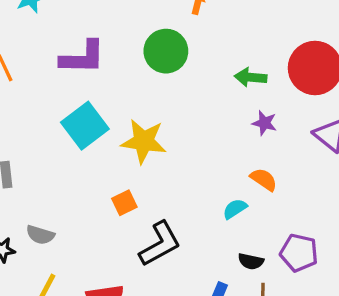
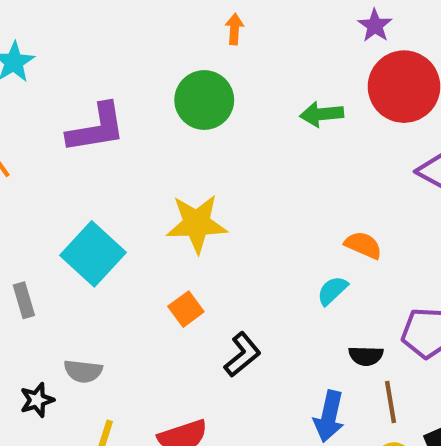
purple star: (264, 123) -> (375, 26), moved, turned 30
cyan square: (85, 126) -> (93, 254), moved
black L-shape: (160, 244) -> (242, 355), size x0.7

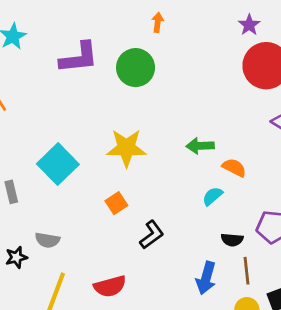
green arrow: (322, 114) -> (200, 146), moved
purple L-shape: (96, 128) -> (79, 58), moved

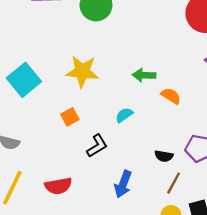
cyan semicircle: (212, 196) -> (124, 115), moved
brown line: (247, 271) -> (174, 183), turned 30
blue arrow: (206, 278) -> (123, 184), moved

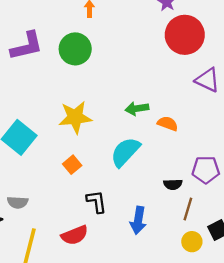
cyan semicircle: (124, 115) -> (125, 152), size x1.8
black L-shape: (97, 146) -> (97, 202), moved, turned -55

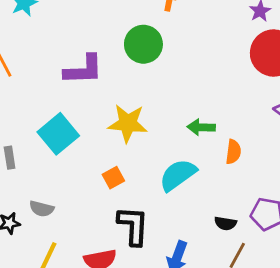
purple L-shape: (27, 46) -> (83, 70), moved
orange semicircle: (168, 124) -> (233, 152), turned 66
black L-shape: (97, 202) -> (133, 226), size x1.4

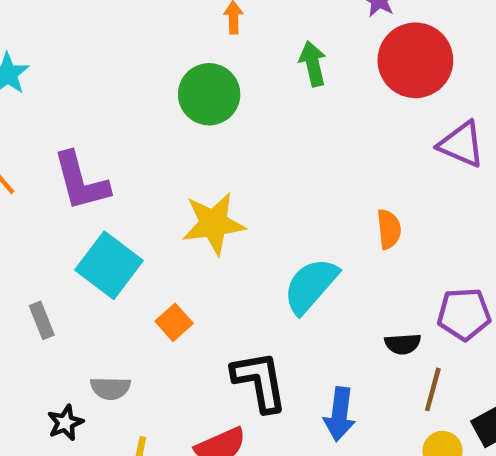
purple L-shape: (83, 70) -> (81, 181), moved, turned 90
green arrow: (201, 127) -> (313, 64), moved, turned 88
orange square: (113, 178) -> (174, 322), moved

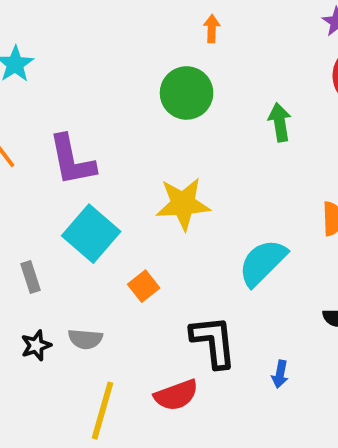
green arrow: (313, 64) -> (280, 122), moved
blue arrow: (340, 414) -> (280, 374), size x0.6
black star: (65, 423) -> (36, 345), moved

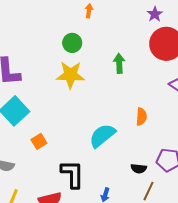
green circle: (187, 93) -> (72, 43), size x0.7
yellow star: (183, 204) -> (70, 75), moved

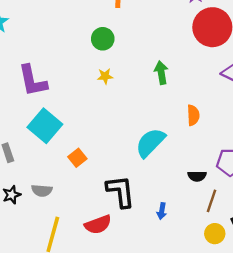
green arrow: (119, 63) -> (161, 73), moved
yellow star: (70, 75) -> (105, 76), size x0.5

